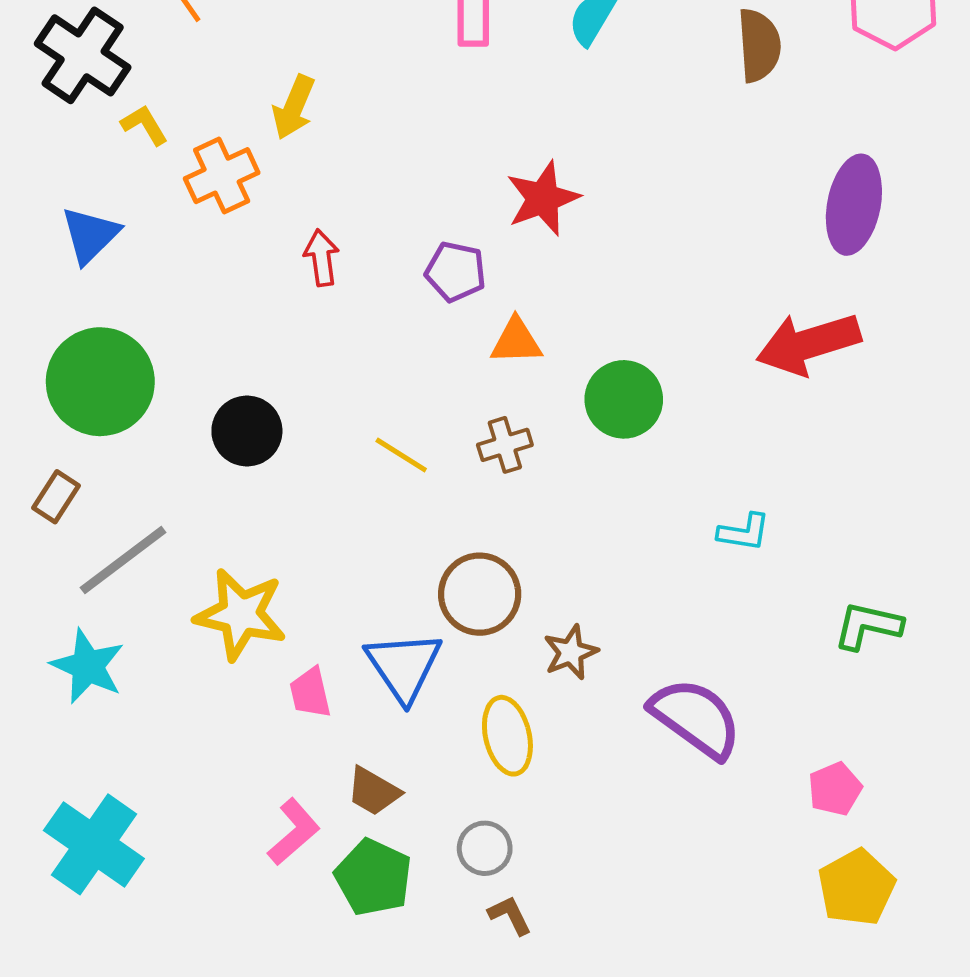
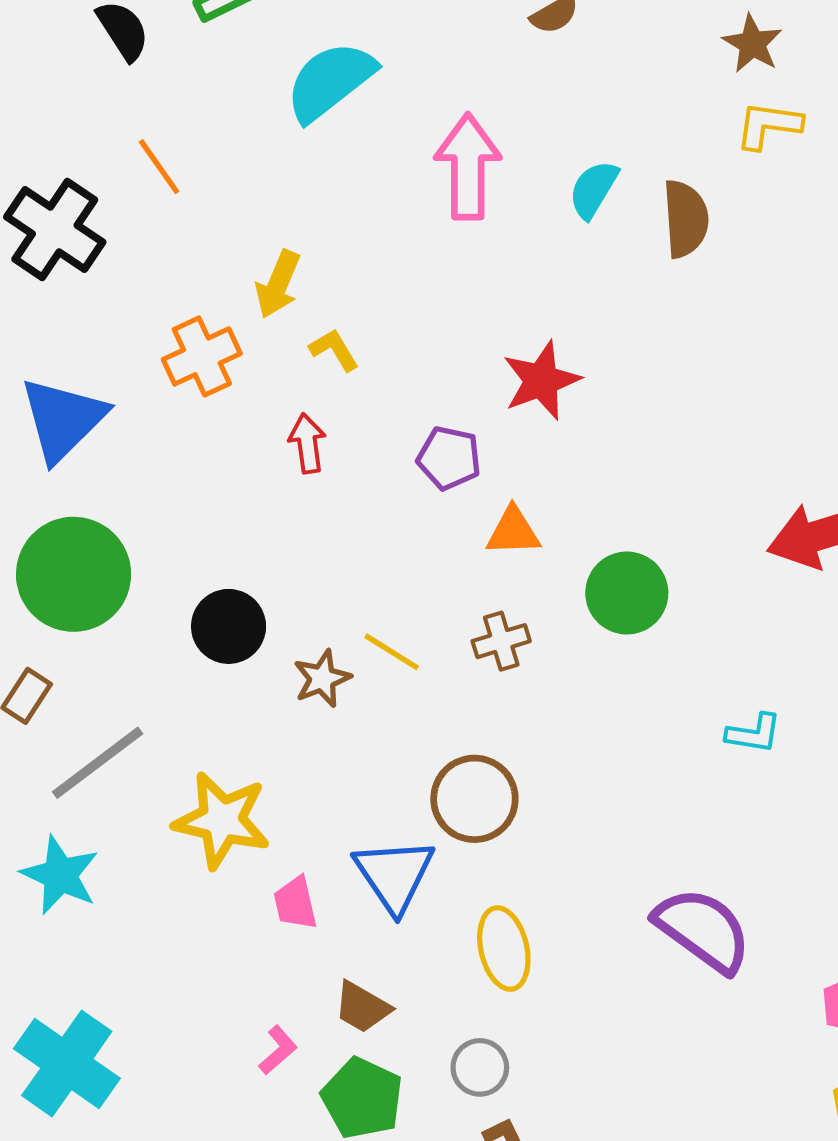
brown semicircle: (759, 45) -> (686, 219), moved
yellow L-shape: (145, 125) -> (334, 350), moved
blue triangle: (90, 235) -> (63, 419), size x1.4
brown star: (571, 652) -> (322, 679), moved
pink L-shape: (294, 832) -> (278, 1050), size x0.7

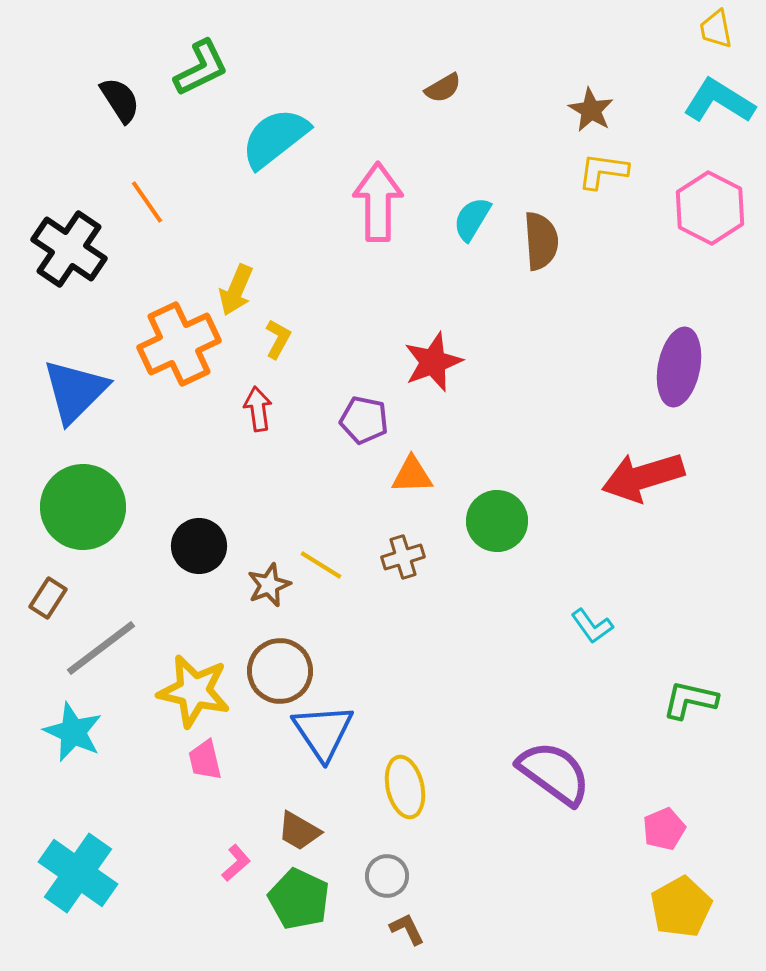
yellow L-shape: (334, 350) -> (278, 339), turned 60
orange cross: (202, 356) -> (179, 344), size x1.4
cyan L-shape: (754, 733) -> (592, 626), turned 45
brown circle: (474, 799) -> (280, 671), moved
pink trapezoid: (295, 903) -> (205, 760), moved

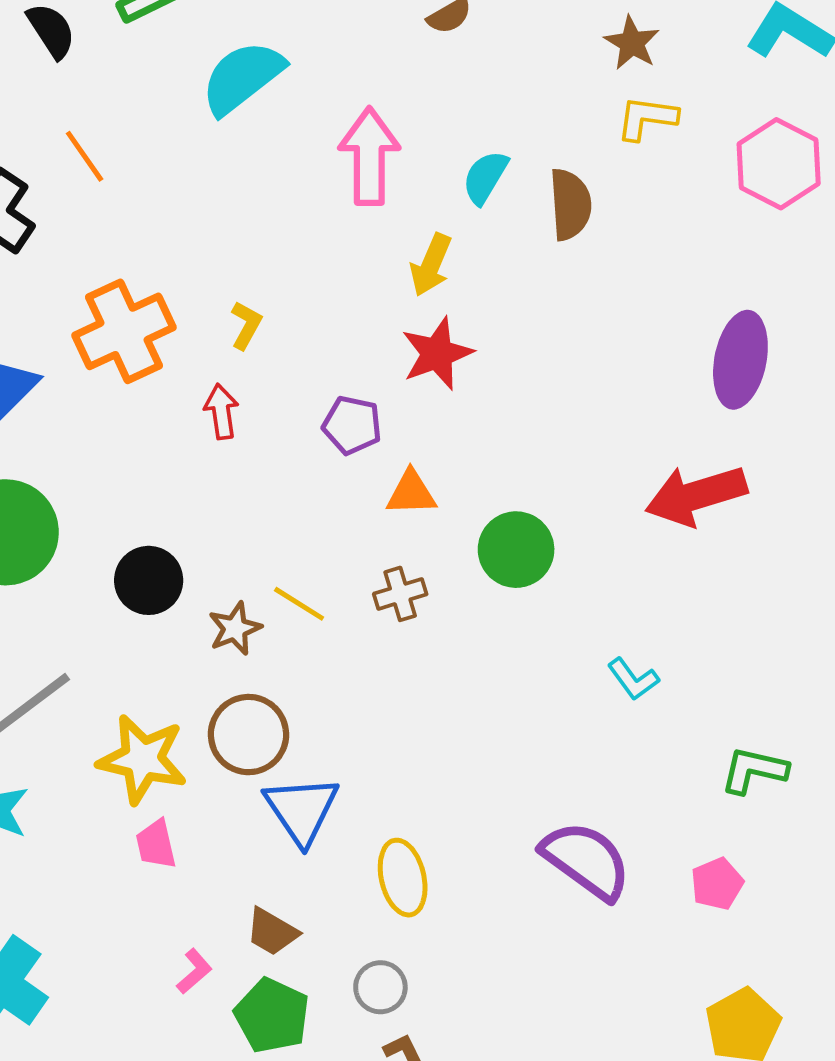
yellow arrow: (236, 290) -> (431, 265), moved
pink pentagon: (664, 829) -> (717, 884), moved

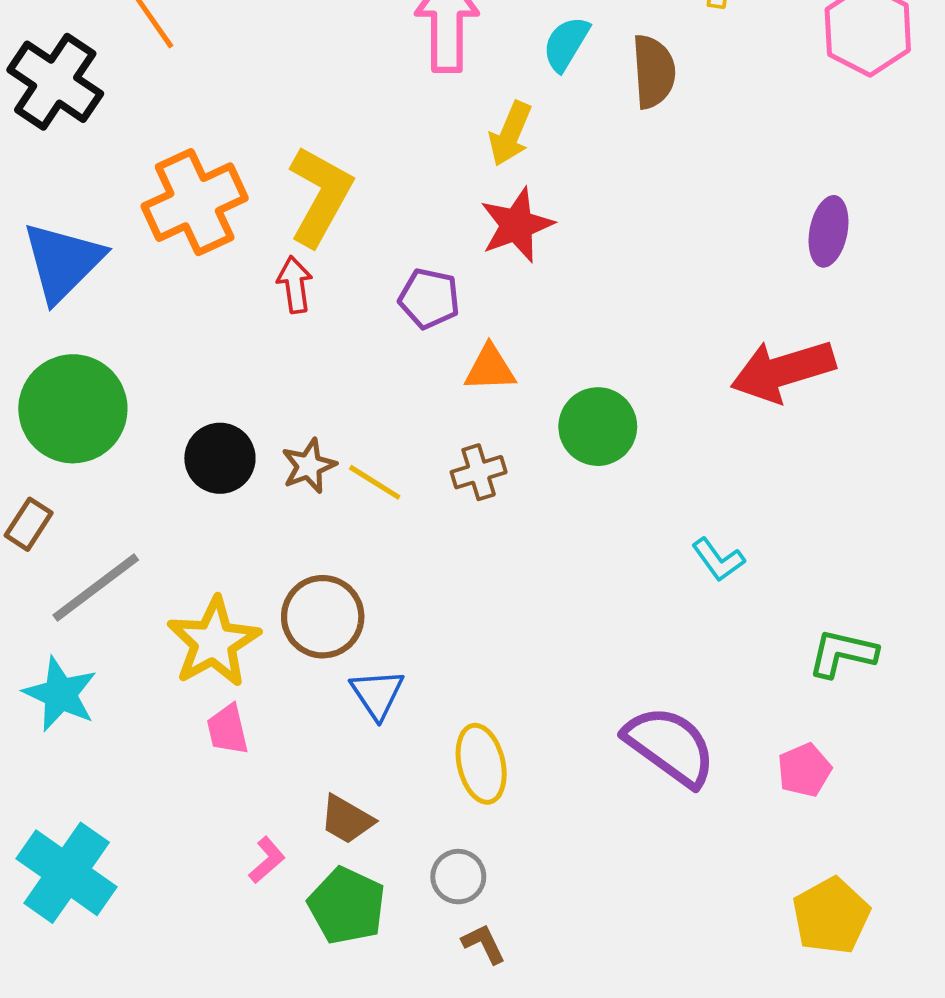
yellow L-shape: (246, 325) -> (320, 196), size x2.0
purple ellipse: (740, 360) -> (828, 231), size x0.7
brown star: (235, 628) -> (309, 466), moved
yellow star: (142, 759) -> (214, 642), turned 30
blue triangle: (302, 810) -> (377, 694), size x0.7

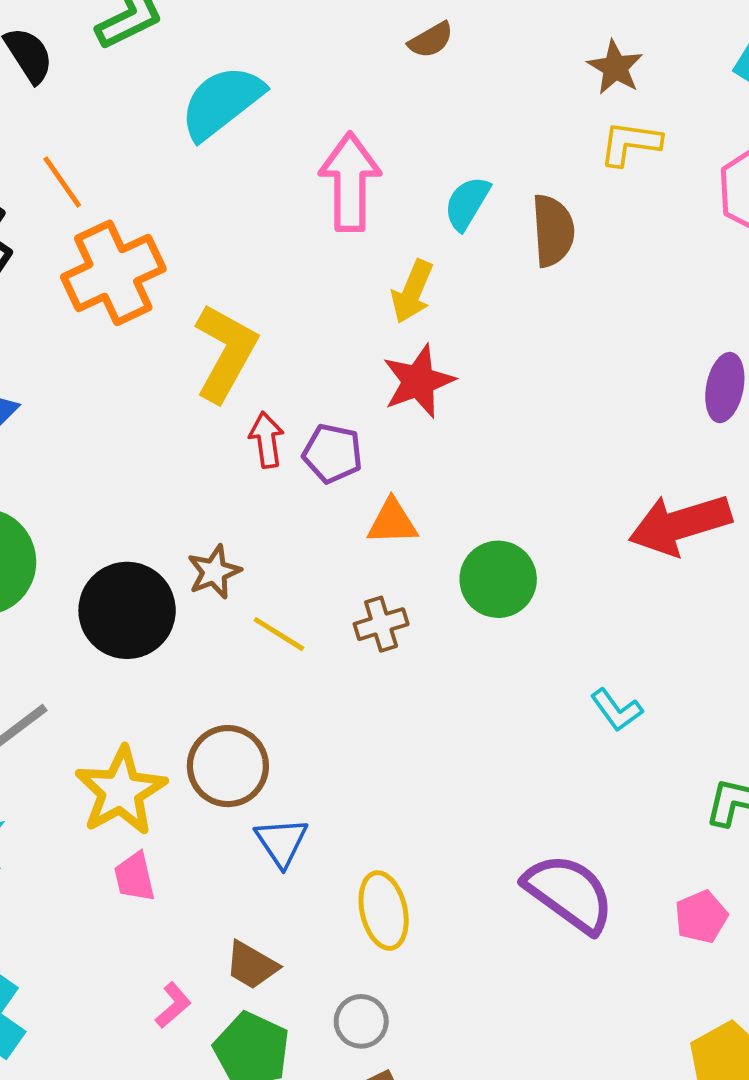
orange cross: (195, 202) -> (113, 273), moved
red arrow: (295, 285) -> (267, 440), moved
black circle: (220, 458) -> (127, 610), size x1.4
brown star: (309, 466) -> (214, 572), moved

